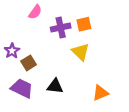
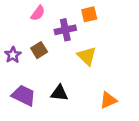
orange square: (84, 24) -> (89, 14), moved
brown square: (29, 63) -> (39, 50), moved

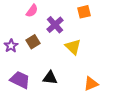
orange square: (89, 14) -> (84, 12), moved
purple cross: (65, 30) -> (55, 25), turned -30

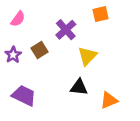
pink semicircle: (32, 11) -> (18, 19), moved
yellow triangle: (73, 47) -> (87, 56), turned 30
black triangle: (50, 78) -> (79, 87), moved

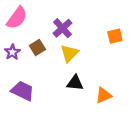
orange square: (101, 14) -> (115, 36), moved
pink semicircle: (18, 19) -> (17, 18), size x1.5
yellow triangle: (87, 56) -> (69, 53), moved

